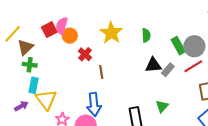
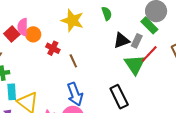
green rectangle: (178, 46) -> (149, 25), moved
red line: (193, 66) -> (149, 54), moved
green triangle: (162, 106) -> (135, 65), moved, size x1.6

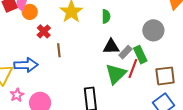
green rectangle: (149, 25) -> (140, 55), moved
red line: (149, 54) -> (133, 69), turned -42
blue arrow: (75, 94) -> (26, 65), moved, turned -90

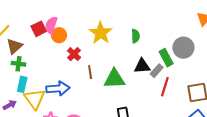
green rectangle: (140, 55) -> (166, 58), moved
green triangle: (116, 74) -> (114, 79), moved, turned 45

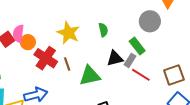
gray circle: (183, 48) -> (150, 21), moved
red cross: (74, 54) -> (46, 58), size x1.6
brown line: (90, 72) -> (67, 64), moved
red line: (165, 87) -> (141, 75), turned -66

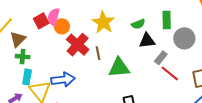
gray circle: (150, 21) -> (184, 38), moved
green semicircle: (103, 30) -> (138, 24), turned 72
green rectangle: (137, 46) -> (167, 20), moved, turned 30
black triangle: (115, 58) -> (147, 41), moved

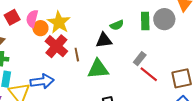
red square: (41, 21) -> (12, 17), moved
yellow star: (103, 22) -> (59, 22), moved
gray circle: (184, 38) -> (164, 19), moved
black triangle: (147, 41) -> (104, 40), moved

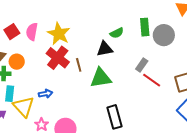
gray circle: (164, 19) -> (164, 35), moved
orange circle: (40, 28) -> (17, 62), moved
blue arrow: (42, 81) -> (46, 94), size x0.6

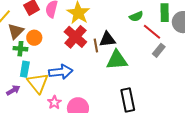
black triangle: (105, 49) -> (107, 39), moved
red line: (152, 80) -> (152, 32), moved
blue arrow: (46, 94) -> (61, 72), size x1.6

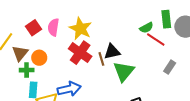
green semicircle: (136, 16) -> (146, 28), moved
gray rectangle: (159, 50) -> (170, 67), moved
green triangle: (117, 60) -> (124, 71), turned -40

